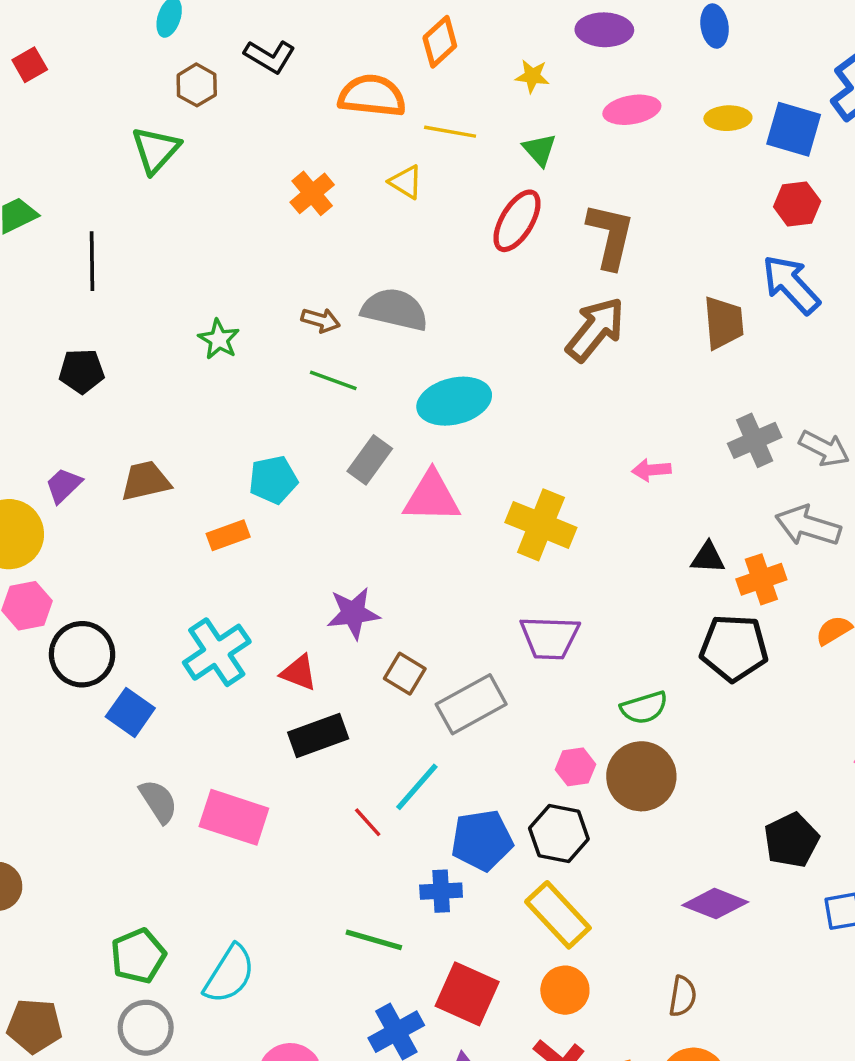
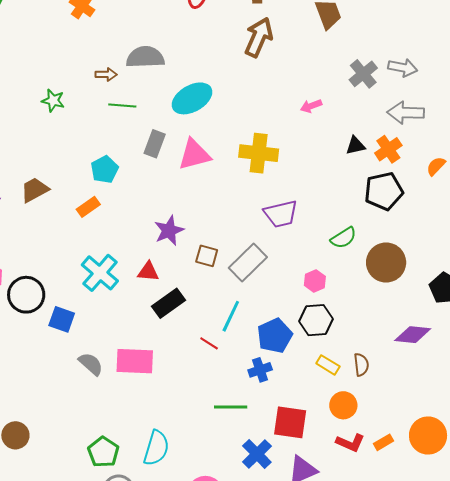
brown circle: (641, 776) -> (386, 262), moved
yellow rectangle: (558, 915) -> (328, 365), size x0.6
brown semicircle: (683, 996) -> (361, 365), moved

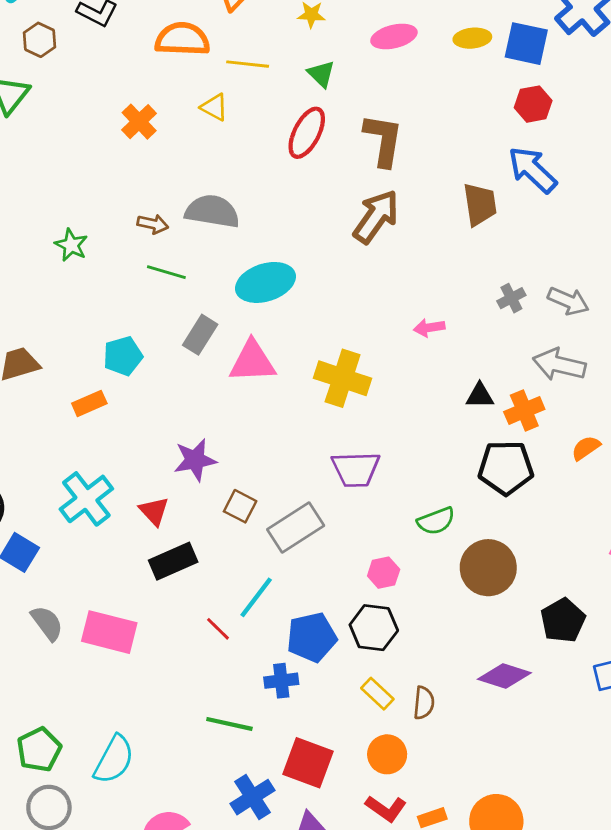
gray cross: (363, 74) -> (511, 298), size x0.7
red triangle: (148, 272) -> (154, 511), turned 30

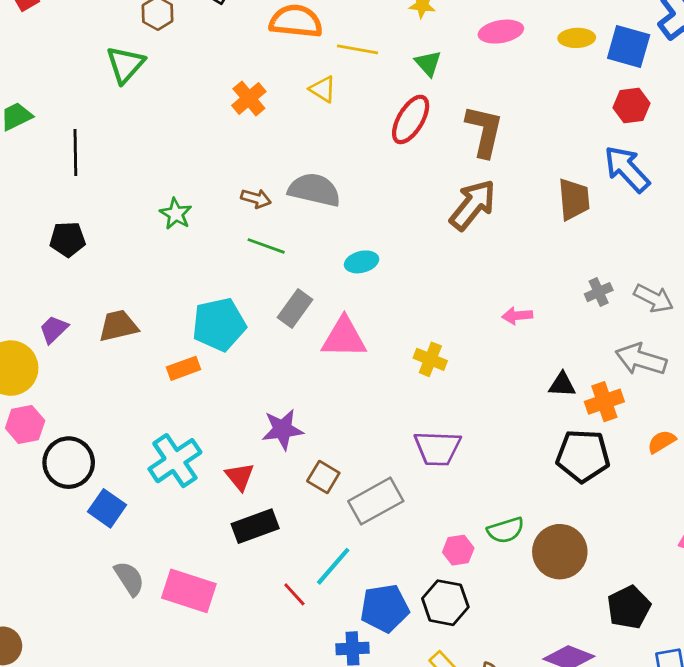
cyan ellipse: (265, 282) -> (362, 262), size x0.6
cyan pentagon: (123, 356) -> (219, 324), size x1.4
yellow cross: (343, 378) -> (430, 359), size x0.6
green semicircle: (436, 521) -> (506, 530), moved

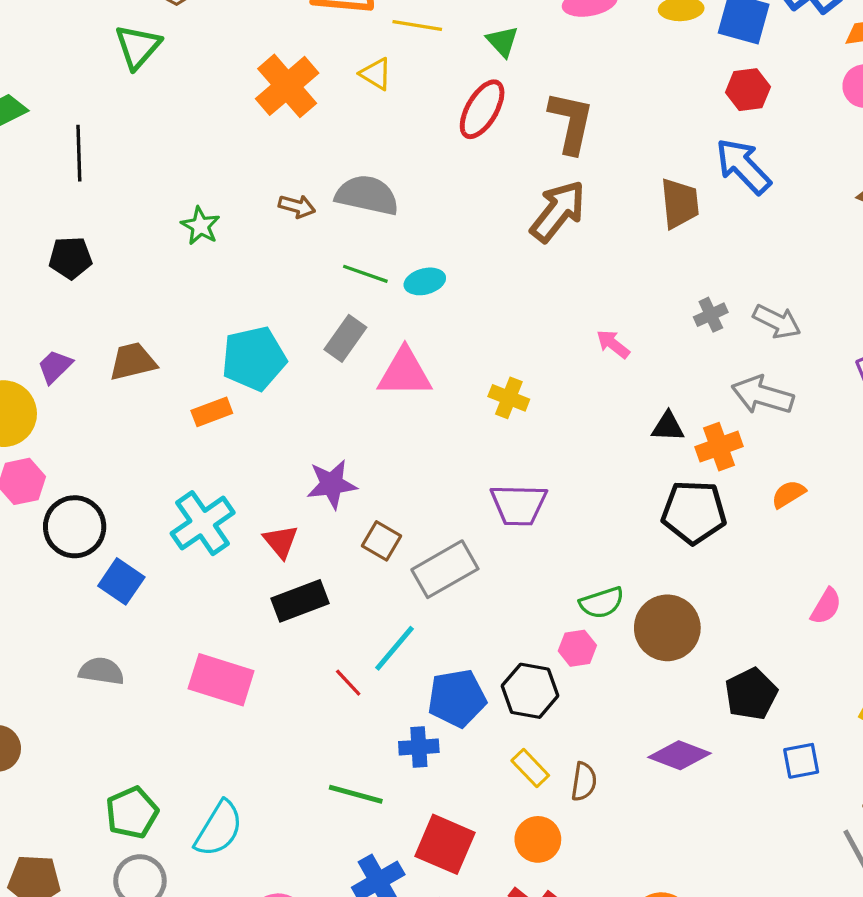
orange cross: (249, 98) -> (287, 86), size x1.5
green line: (266, 246) -> (365, 274), moved
pink arrow: (517, 316) -> (613, 344), turned 44
pink hexagon: (458, 550) -> (577, 648), moved
gray semicircle: (129, 578) -> (101, 671), moved, turned -48

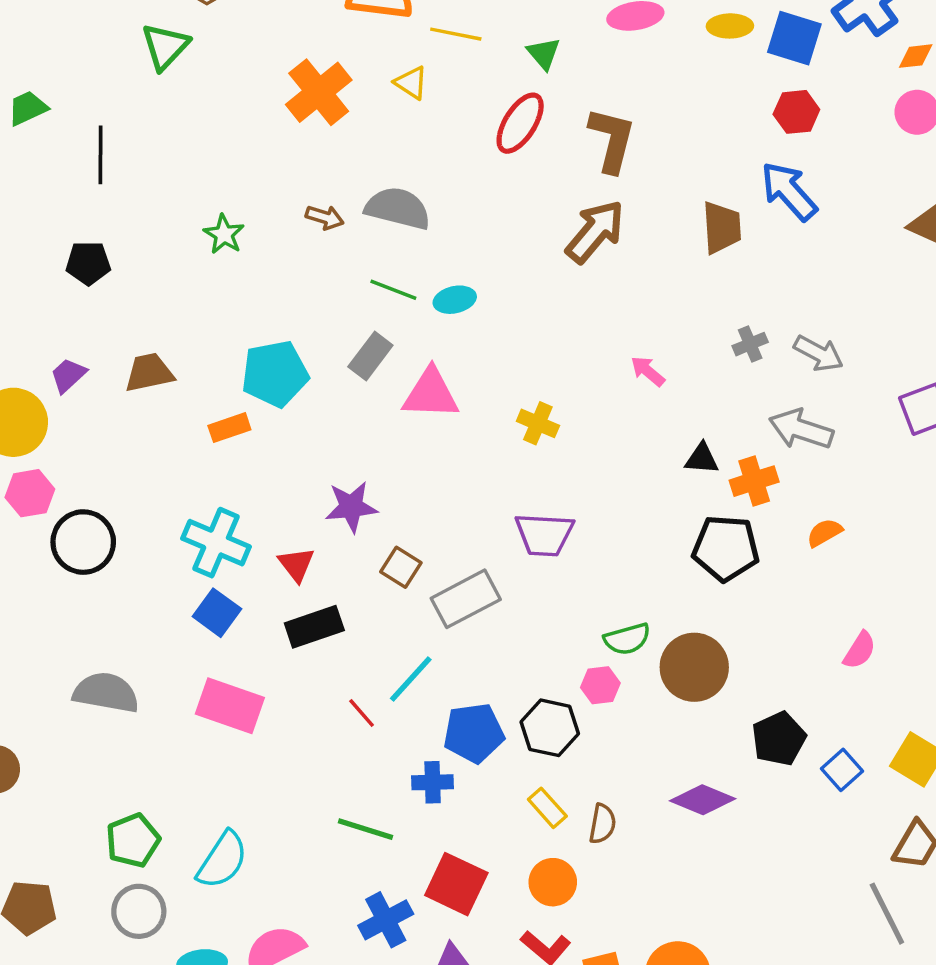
cyan cross: (203, 523) -> (216, 543), turned -34
blue square: (121, 581) -> (217, 613), moved
gray semicircle: (101, 671) -> (106, 693), size x1.4
blue square: (801, 761) -> (842, 770), moved, turned -33

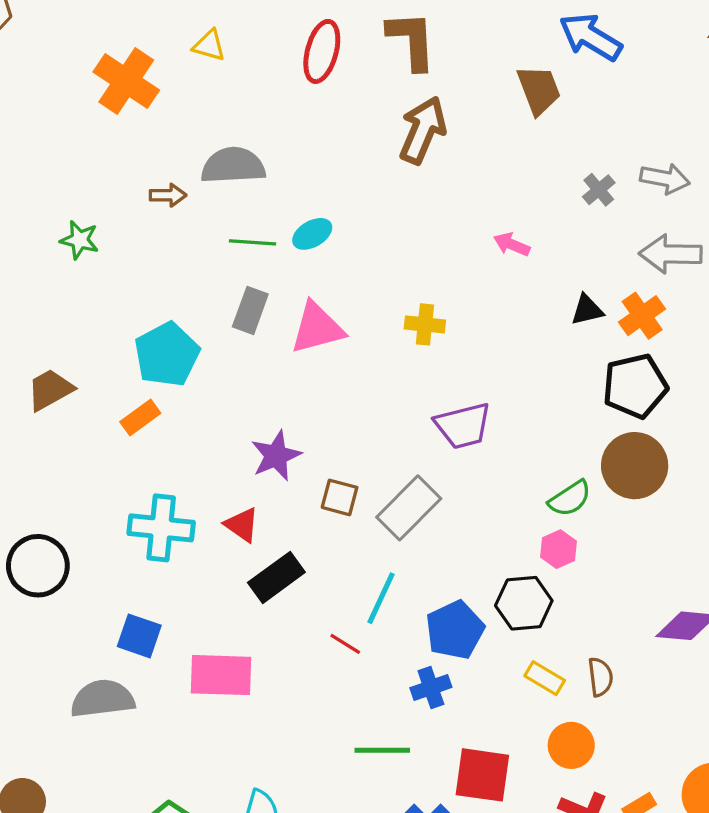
blue square: (217, 613) -> (139, 636), moved
brown circle: (694, 667) -> (635, 466), moved

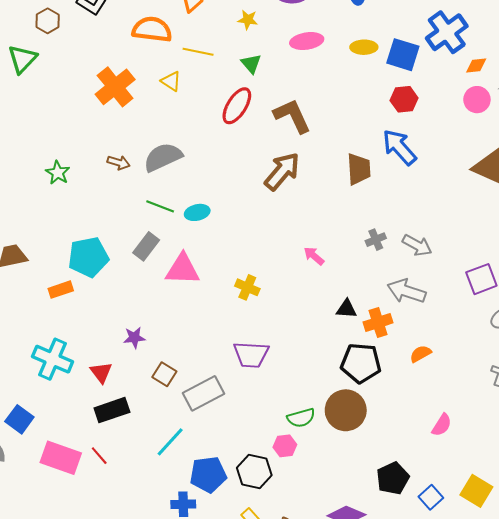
brown L-shape: (412, 40) -> (292, 116), turned -39
gray semicircle: (233, 166) -> (163, 157), turned -39
purple star: (276, 456) -> (134, 338), size x0.7
red line: (345, 644) -> (99, 456), moved

